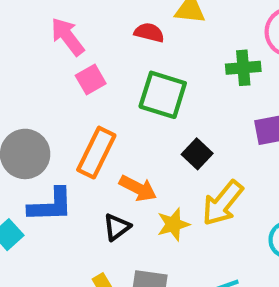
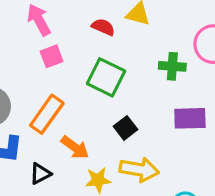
yellow arrow: (223, 203) -> (139, 170), turned -129
black triangle: (117, 227) -> (40, 174), moved

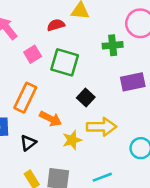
red semicircle: (103, 27) -> (56, 25), turned -30
pink square: (52, 56) -> (33, 54), moved

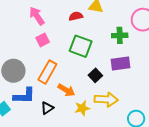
pink square: (33, 54) -> (43, 40), moved
purple rectangle: (133, 82) -> (120, 63), moved

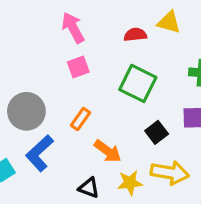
orange rectangle: (47, 72) -> (81, 119), size x0.6
blue L-shape: (24, 96) -> (40, 153), turned 130
black triangle: (47, 108) -> (89, 188), moved, turned 48

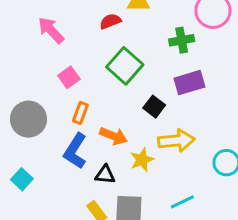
pink square: (78, 67) -> (69, 77), moved
green square: (138, 83) -> (125, 66), turned 30
blue L-shape: (40, 153) -> (75, 151), moved

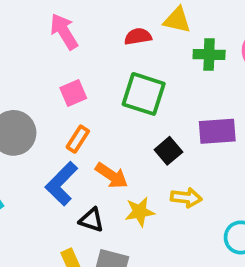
green cross: (182, 40) -> (209, 54), moved
green square: (125, 66) -> (144, 94), turned -36
yellow arrow: (176, 141) -> (186, 198), size x0.7

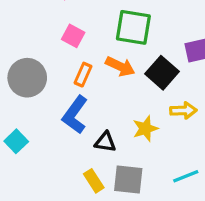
pink square: (73, 93) -> (73, 36), turned -30
black square: (168, 151) -> (162, 73), size x1.4
orange arrow: (112, 176) -> (120, 66), moved

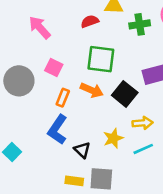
gray circle: (27, 78) -> (19, 81), moved
black triangle: (105, 142) -> (82, 150), turned 36
cyan line: (186, 176) -> (143, 149), moved
yellow rectangle: (94, 181) -> (74, 181), turned -48

